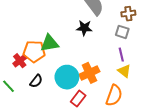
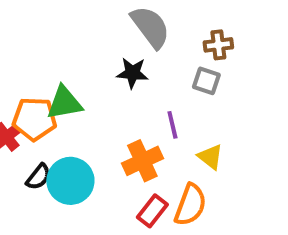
purple line: (121, 55) -> (172, 125), moved
cyan circle: (67, 77) -> (70, 181), moved
red rectangle: (78, 99) -> (152, 211), moved

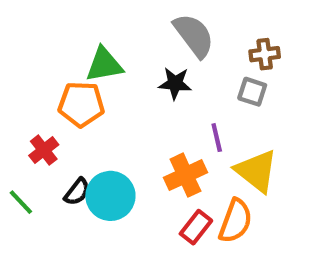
green triangle: (64, 103) -> (104, 65), moved
orange pentagon: (34, 119) -> (81, 104), moved
yellow triangle: (210, 157) -> (256, 171), size x1.6

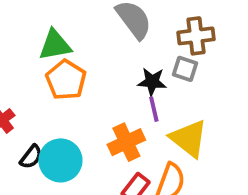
brown cross: (265, 54) -> (196, 36), size x1.4
black star: (175, 83) -> (152, 82), moved
orange pentagon: (81, 104) -> (66, 80), moved, turned 30

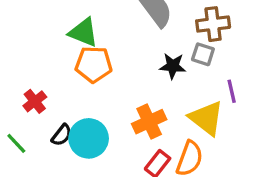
green triangle: (55, 45) -> (84, 32), turned 32
orange pentagon: (66, 80) -> (94, 64), turned -30
purple line: (154, 109) -> (232, 91), moved

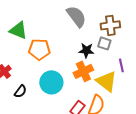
green triangle: (84, 32) -> (18, 30), moved
orange cross: (149, 122) -> (83, 71), moved
cyan circle: (89, 138) -> (51, 82), moved

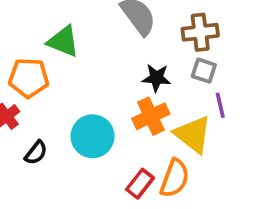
green triangle: (18, 30) -> (63, 41), moved
gray square: (104, 43) -> (204, 71), moved
orange pentagon: (39, 49) -> (29, 78), moved

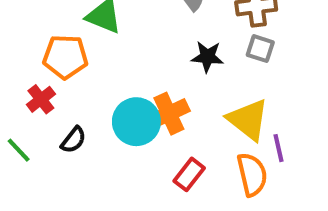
purple line: (220, 105) -> (278, 148), moved
orange cross: (151, 116) -> (169, 114), moved
orange semicircle: (175, 178) -> (252, 174), moved, turned -33

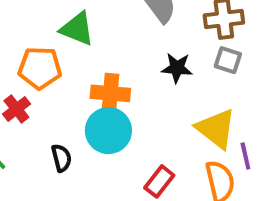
orange cross: (169, 114) -> (110, 93), moved, turned 30
black semicircle: (73, 140) -> (61, 158), moved, turned -52

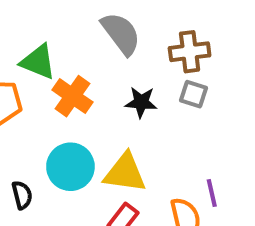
orange cross: (110, 93) -> (72, 96), moved, turned 30
yellow triangle: (216, 129) -> (125, 173), moved, turned -30

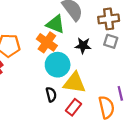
green triangle: (38, 62) -> (55, 24), moved
cyan circle: (70, 167) -> (58, 65), moved
black semicircle: (22, 195) -> (51, 94), moved

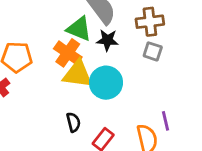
black star: (83, 46) -> (107, 40), moved
cyan circle: (58, 65) -> (106, 83), moved
yellow triangle: (75, 83) -> (78, 74), moved

